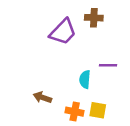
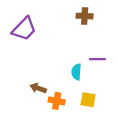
purple trapezoid: (63, 32) -> (24, 29), moved
orange cross: (75, 112) -> (57, 101), moved

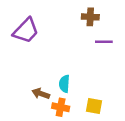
purple line: (97, 59) -> (104, 42), moved
cyan semicircle: (76, 72) -> (64, 84), moved

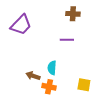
purple line: (104, 42) -> (67, 40), moved
yellow square: (94, 106) -> (84, 85), moved

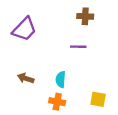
brown arrow: (33, 76) -> (26, 78), moved

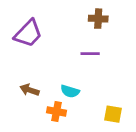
cyan semicircle: (61, 79) -> (70, 91), turned -77
orange cross: (57, 102) -> (56, 111), moved

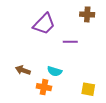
brown cross: (98, 19) -> (87, 14), moved
purple trapezoid: (28, 33) -> (44, 24), moved

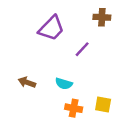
purple line: (70, 42) -> (82, 49), turned -48
orange cross: (44, 87) -> (74, 108), moved

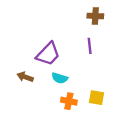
purple trapezoid: (51, 28) -> (48, 54), moved
purple line: (82, 49) -> (90, 46), moved, turned -49

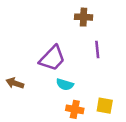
brown cross: (95, 16) -> (84, 17), moved
brown arrow: (25, 77) -> (15, 83), moved

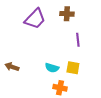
purple trapezoid: (52, 58) -> (35, 19), moved
yellow square: (105, 106) -> (73, 68), moved

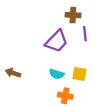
purple trapezoid: (35, 19) -> (57, 41), moved
purple line: (78, 40) -> (85, 34), moved

